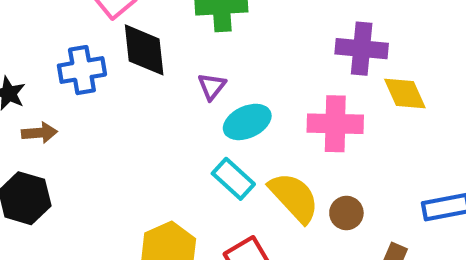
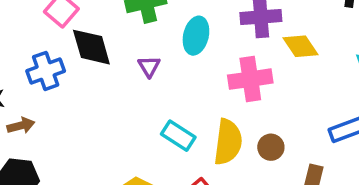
cyan ellipse: (247, 122) -> (196, 36), moved, turned -42
yellow semicircle: (294, 197) -> (228, 142), turned 60

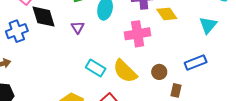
yellow semicircle: (228, 142) -> (125, 71), turned 128
brown circle: (271, 147) -> (159, 72), moved

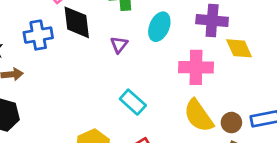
yellow semicircle: (125, 71) -> (199, 116), moved
brown circle: (159, 72) -> (231, 123), moved

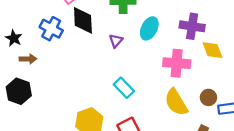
blue cross: (38, 35) -> (51, 29), turned 35
brown circle: (231, 123) -> (208, 97), moved

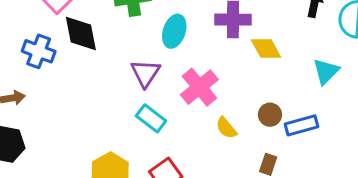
purple triangle: (116, 41) -> (145, 73), moved, size x1.5
pink cross: (177, 63) -> (199, 87), moved, turned -36
yellow semicircle: (176, 102) -> (226, 128), size x0.6

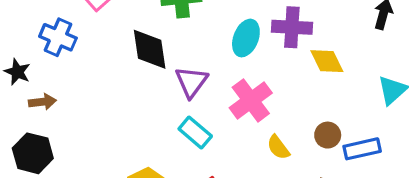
cyan ellipse: (174, 31) -> (246, 38), moved
black diamond: (81, 34) -> (150, 49), moved
blue cross: (39, 51) -> (58, 37), moved

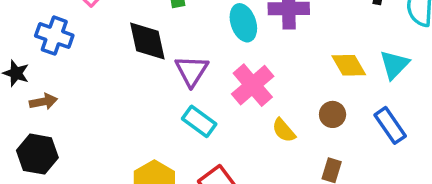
cyan ellipse: (246, 38) -> (243, 23), turned -36
yellow diamond: (327, 61) -> (349, 65), moved
blue rectangle: (362, 149) -> (390, 125), moved, turned 72

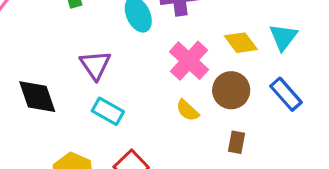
black diamond: (147, 41) -> (37, 97), moved
pink cross: (253, 85) -> (189, 61), moved
brown circle: (333, 114) -> (231, 90), size x1.5

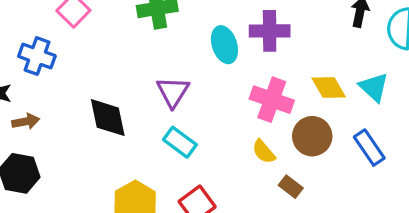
cyan triangle: (283, 37) -> (374, 87), turned -32
pink cross: (189, 61) -> (272, 100), turned -30
brown rectangle: (236, 142) -> (291, 187), moved, turned -70

